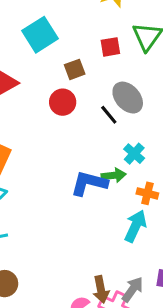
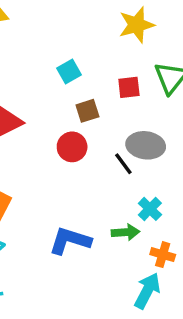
cyan square: (40, 35) -> (69, 71), moved, size x0.6
gray ellipse: (128, 98) -> (146, 145), turned -44
blue L-shape: (89, 183) -> (70, 241), moved

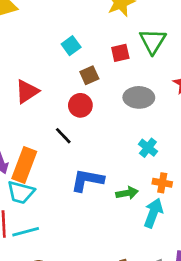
black line: (123, 164) -> (63, 136), moved
green arrow: (125, 232) -> (127, 193), moved

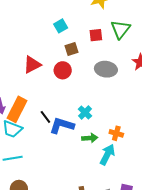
red triangle: (27, 91) -> (32, 65), moved
black line: (63, 136) -> (45, 117), moved
cyan cross: (148, 148) -> (85, 112), moved

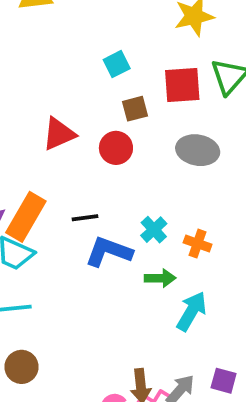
red square: (96, 35) -> (182, 85), size x1.5
black line: (45, 117) -> (85, 218), moved, turned -64
orange cross: (116, 133) -> (198, 244), moved

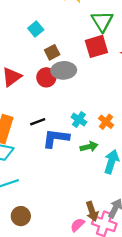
red square: (182, 85) -> (96, 46), moved
gray ellipse: (198, 150) -> (64, 70), moved
orange cross: (198, 244) -> (106, 122), turned 32

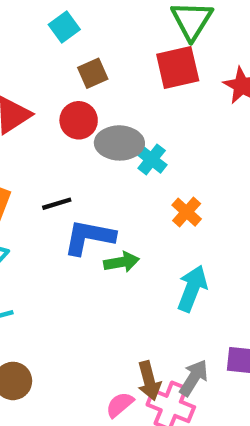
gray ellipse: (64, 70) -> (119, 143), moved
cyan cross: (79, 120) -> (152, 159), moved
green arrow: (89, 147) -> (121, 262), moved

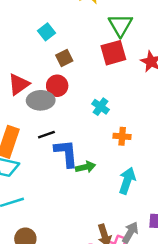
gray ellipse: (119, 143) -> (41, 100), moved
orange cross: (187, 212) -> (122, 136), turned -35
blue L-shape: (89, 237) -> (66, 153), turned 76

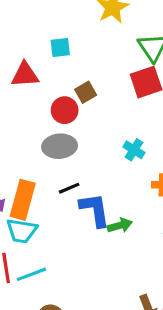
cyan square: (47, 32) -> (60, 47), moved, turned 35
red triangle: (19, 84) -> (25, 75), moved, turned 35
red circle: (57, 86) -> (65, 110), moved

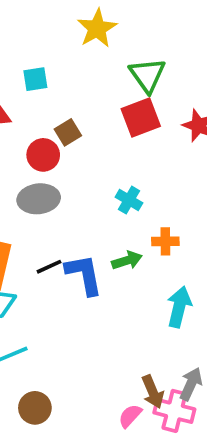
black line: (69, 188) -> (49, 267), moved
green arrow: (120, 225) -> (127, 260), moved

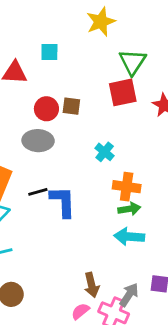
brown square: (68, 132) -> (71, 106), moved, turned 30
orange cross: (165, 241) -> (127, 187), size x1.4
green arrow: (127, 260) -> (129, 209), moved
cyan arrow: (179, 307) -> (129, 237), turned -108
brown arrow: (153, 392) -> (92, 285), moved

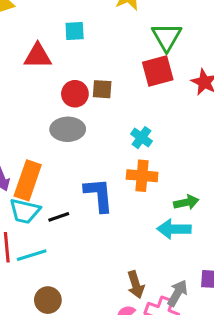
orange cross: (127, 187) -> (142, 176), moved
black line: (38, 192) -> (59, 217), moved
green arrow: (129, 209) -> (186, 202), moved

